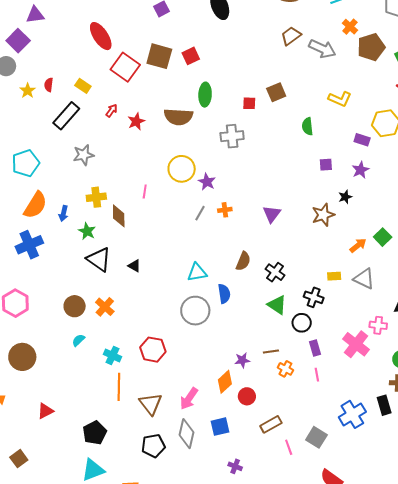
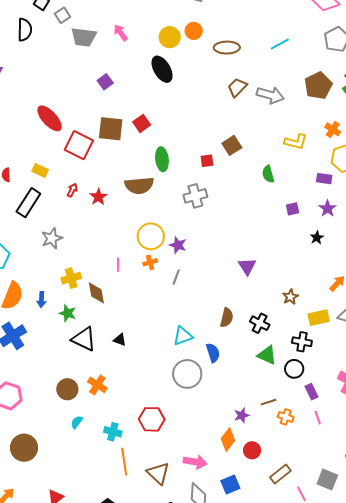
orange cross: (350, 27) -> (333, 129), moved
orange cross: (225, 210) -> (150, 262), moved
brown star: (323, 215) -> (290, 297), moved, size x0.7
yellow rectangle: (334, 276) -> (319, 318), size x1.5
pink arrow: (189, 399) -> (195, 462), turned -105

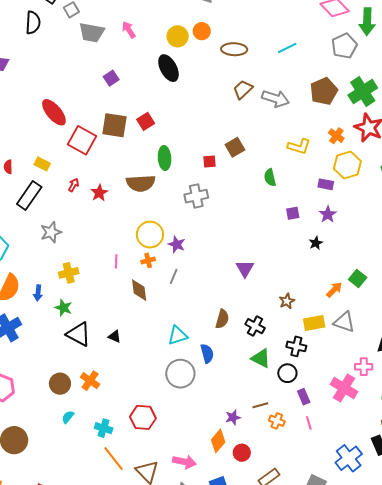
brown diamond: (96, 293) -> (139, 290), moved
orange line: (124, 462) -> (114, 458), turned -32

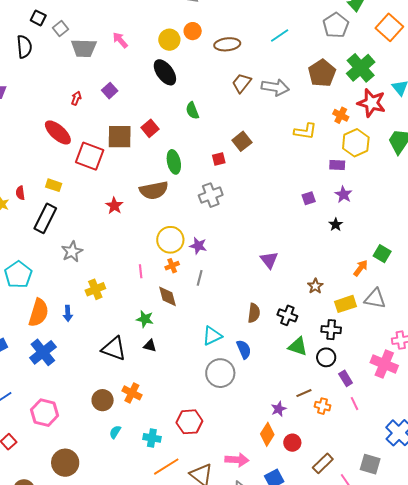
green semicircle: (270, 177) -> (192, 111), moved
red arrow: (74, 185) -> (76, 98), moved
green star: (63, 308) -> (145, 319), moved
orange line: (114, 458) -> (166, 467), turned -76

